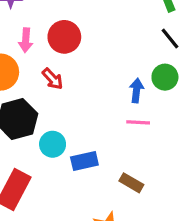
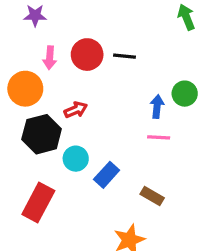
black line: (170, 39) -> (124, 56), moved, turned -45
red arrow: (53, 79) -> (76, 110), moved, turned -70
blue rectangle: (84, 161) -> (107, 175), turned -35

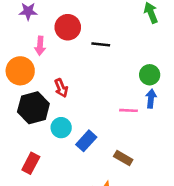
red circle: (87, 55) -> (68, 27), moved
blue arrow: (157, 107) -> (151, 99), moved
red arrow: (76, 110) -> (61, 88), turned 90
red rectangle: (38, 202) -> (31, 163), size x0.7

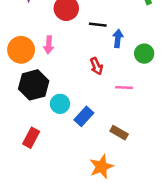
pink arrow: (40, 46) -> (49, 45), moved
red arrow: (61, 88) -> (96, 66), moved
blue arrow: (151, 99) -> (118, 38), moved

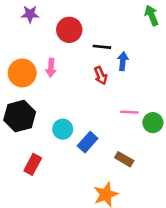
green circle: (144, 54) -> (153, 123), moved
red arrow: (96, 66) -> (101, 76), moved
black hexagon: (34, 85) -> (20, 116), moved

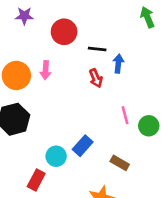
pink line: (129, 112) -> (125, 115), turned 72
cyan circle: (63, 129) -> (56, 156), moved
red rectangle: (33, 164) -> (36, 180), moved

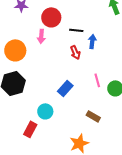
pink arrow: (45, 70) -> (41, 36), moved
blue rectangle: (83, 146) -> (65, 88), moved

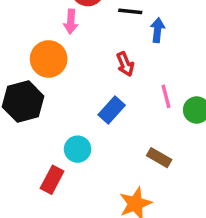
orange circle: (15, 50) -> (49, 59), moved
red arrow: (75, 52) -> (125, 64), moved

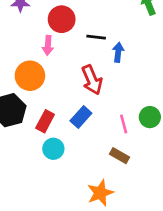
red arrow: (125, 64) -> (92, 80), size x1.5
pink line: (166, 96) -> (124, 124), moved
red rectangle: (52, 180) -> (45, 121), moved

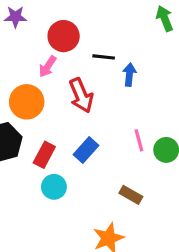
pink arrow: (48, 45) -> (48, 67), turned 30
red arrow: (92, 80) -> (81, 95), moved
pink line: (124, 124) -> (139, 140), moved

